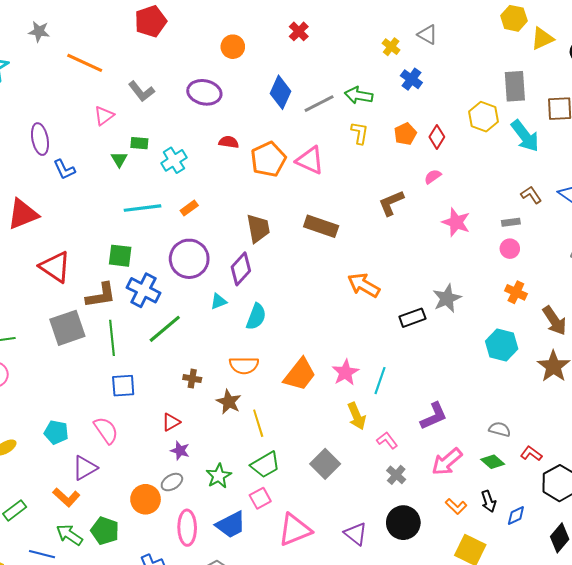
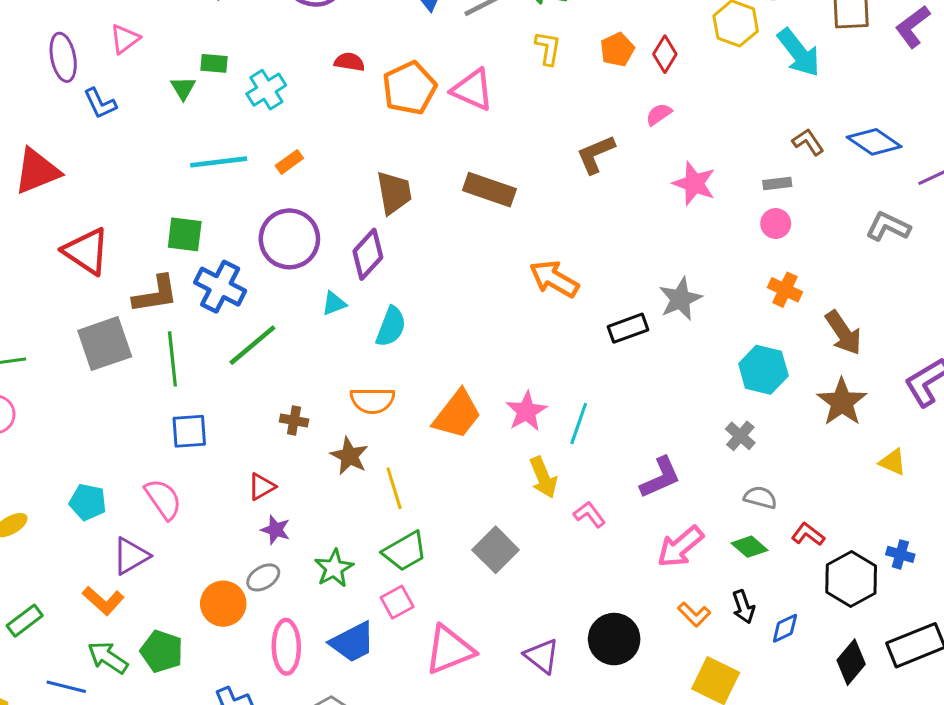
pink triangle: (104, 116) -> (125, 39), moved
gray cross: (396, 475) -> (740, 436), moved

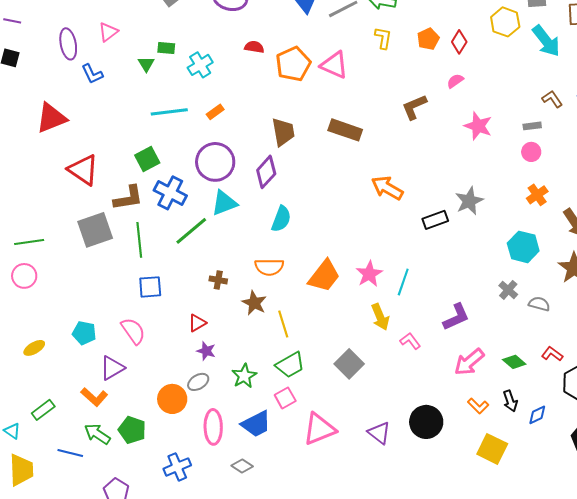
green square: (185, 234) -> (147, 159), turned -35
orange cross: (785, 290) -> (537, 195), turned 30
cyan triangle: (334, 304) -> (224, 203), moved, size x1.6
gray semicircle: (760, 497) -> (539, 304), moved

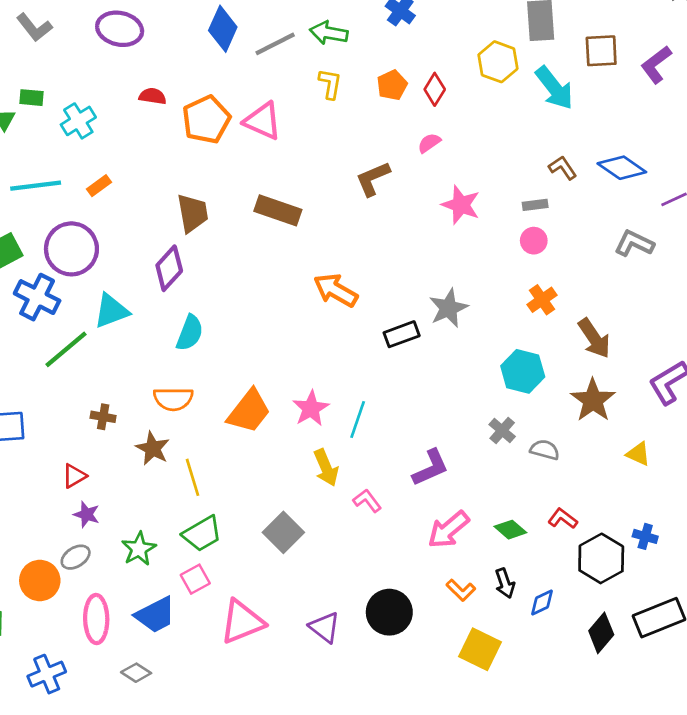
purple circle: (215, 162) -> (71, 249), moved

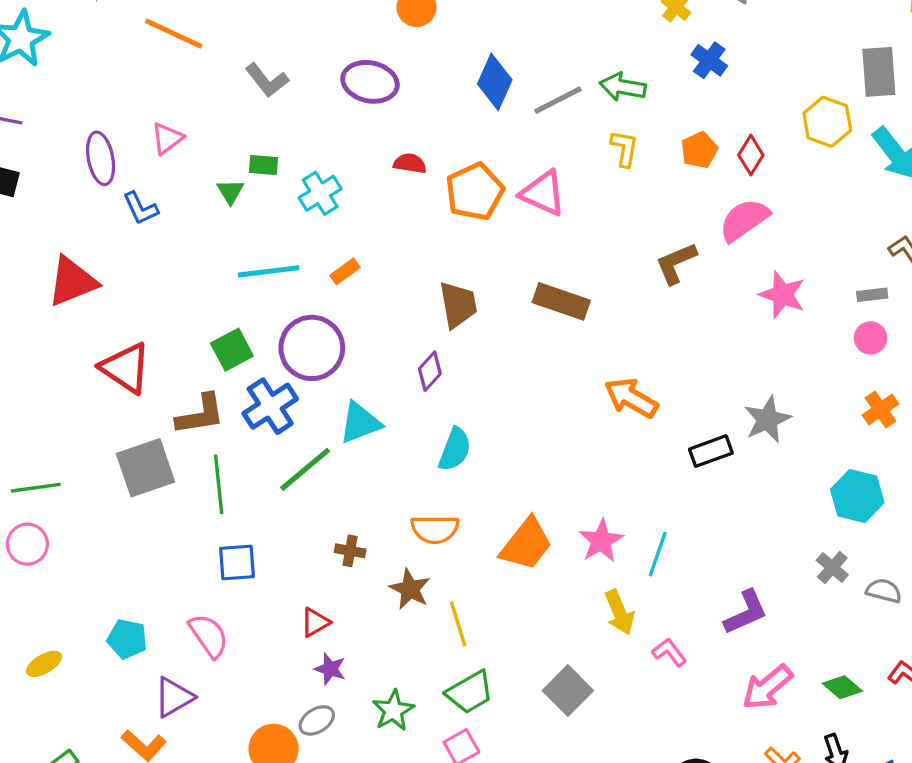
pink semicircle: (429, 143) -> (744, 220), size x1.8
purple diamond: (169, 268) -> (430, 371), size x0.7
blue cross: (37, 297) -> (270, 406), turned 30

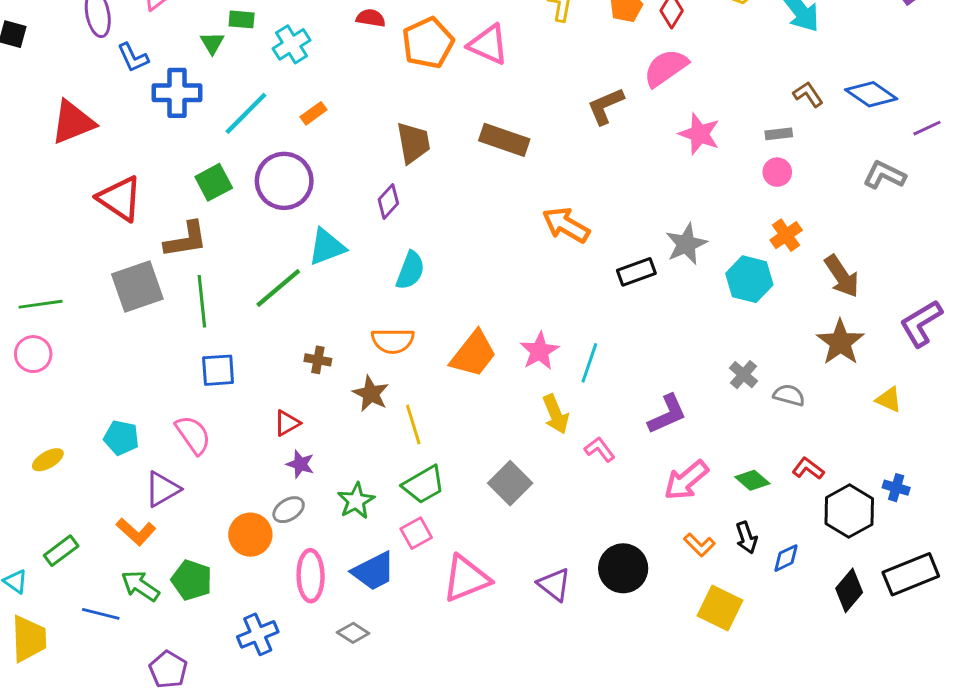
cyan line: (269, 271) -> (246, 113), turned -38
blue cross: (270, 406) -> (177, 93), moved, turned 33
cyan hexagon: (857, 496) -> (749, 279), moved

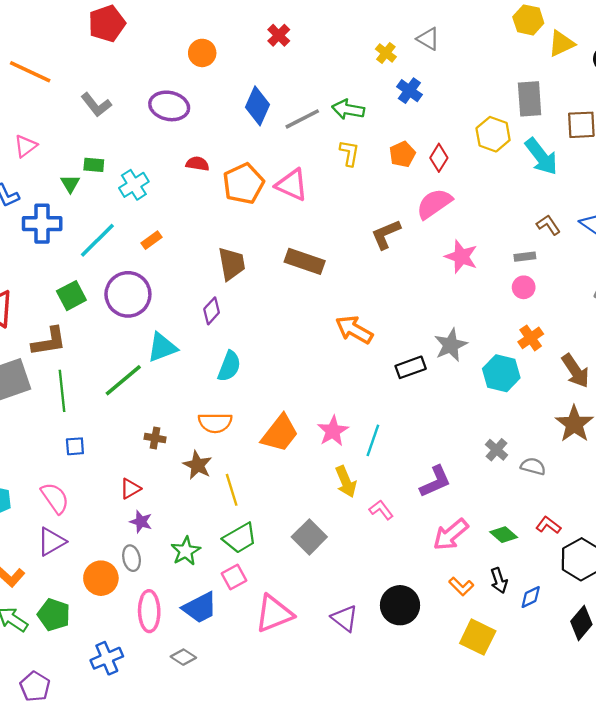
blue square: (218, 370) -> (75, 446), size x0.7
purple triangle: (162, 489) -> (51, 542), moved
gray ellipse: (289, 510) -> (132, 558), turned -70

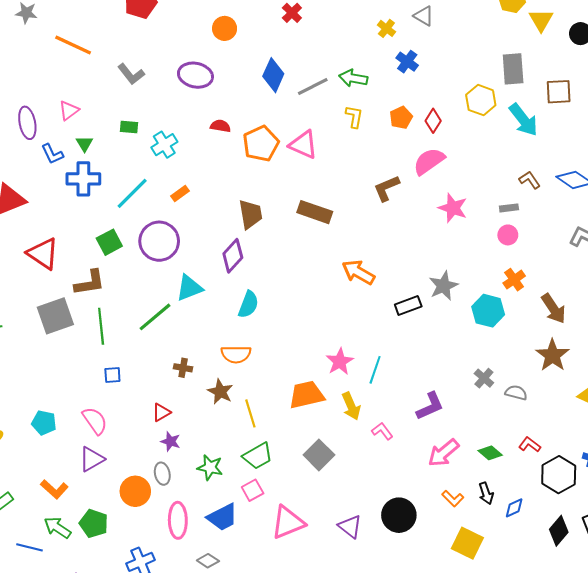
yellow triangle: (561, 44) -> (541, 20), turned -35
green triangle: (70, 184) -> (84, 144), moved
purple diamond: (212, 311) -> (233, 256), size x1.4
orange trapezoid: (280, 433) -> (307, 395), moved, turned -141
green star: (186, 551) -> (210, 467), turned -30

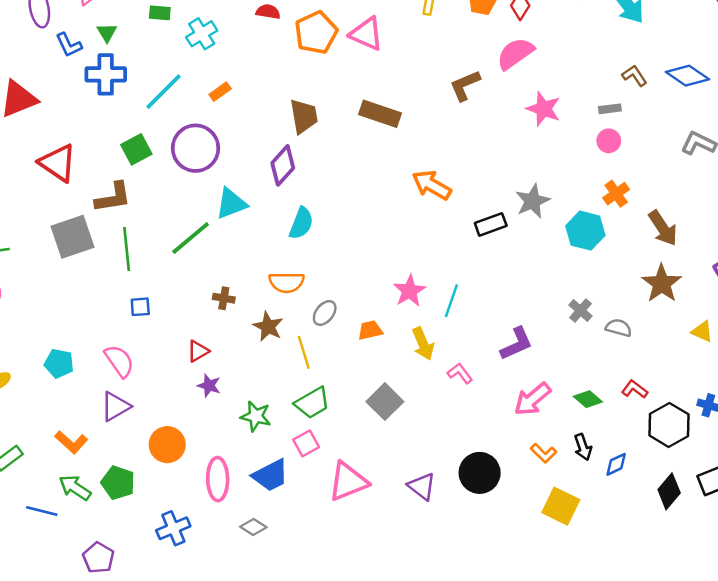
orange trapezoid: (307, 395) -> (370, 330), size x0.6
gray ellipse: (162, 474) -> (325, 313), moved, turned 50

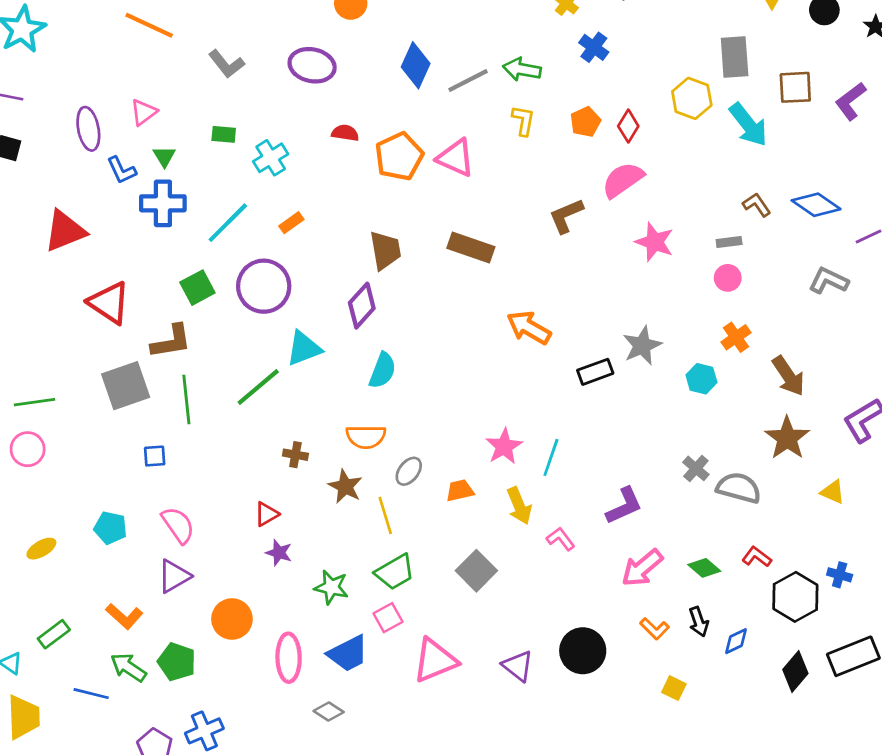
cyan hexagon: (585, 231) -> (701, 379), size x0.7
blue square: (140, 307) -> (155, 456), moved
gray semicircle: (619, 328) -> (739, 488), size x1.5
yellow square: (561, 506) -> (674, 688), size x0.6
blue cross: (173, 528) -> (204, 731), moved

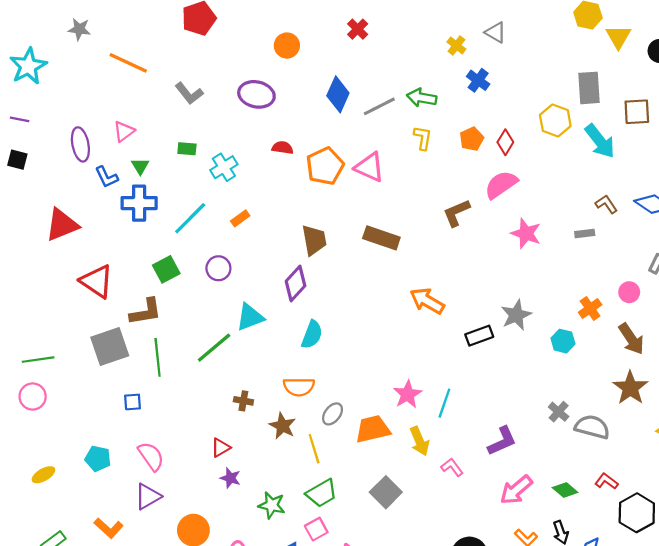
pink circle: (728, 278) -> (629, 292), moved
purple circle: (264, 286) -> (218, 268), size x0.6
orange trapezoid: (460, 491) -> (373, 429), size x1.6

